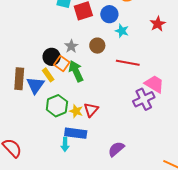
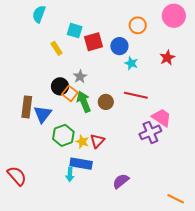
brown circle: (97, 46) -> (106, 102), moved
yellow rectangle: (48, 75) -> (56, 48), moved

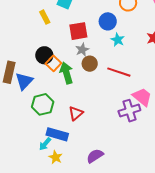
red square: (94, 42) -> (78, 31), moved
gray star: (80, 77) -> (82, 50), moved
brown circle: (106, 102) -> (90, 64), moved
yellow star: (82, 142) -> (56, 157), moved
cyan arrow: (70, 174) -> (45, 144), turned 32

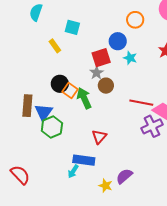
red square: (78, 31) -> (101, 58), moved
red line: (119, 72) -> (141, 103), moved
green hexagon: (43, 104) -> (52, 127), moved
yellow star: (56, 157) -> (105, 186), moved

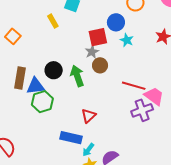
black circle: (60, 84) -> (54, 70), moved
orange square: (70, 90) -> (13, 36), moved
blue triangle: (44, 112) -> (35, 86), turned 42
cyan arrow: (73, 171) -> (88, 150), moved

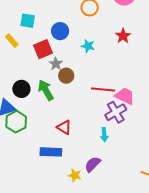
blue circle: (116, 22) -> (60, 31), moved
red square: (98, 37) -> (43, 49), moved
red triangle: (89, 116) -> (64, 127), turned -35
cyan arrow: (88, 150) -> (104, 135), moved, turned -32

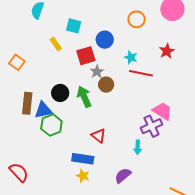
red line: (103, 90) -> (141, 73), moved
yellow star: (75, 175) -> (83, 176), moved

